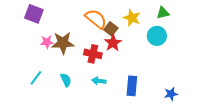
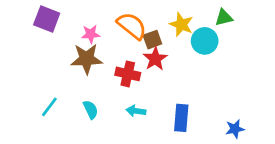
brown square: (111, 29) -> (152, 40), turned 32
cyan circle: (157, 36) -> (205, 41), moved
pink star: (47, 42) -> (91, 34), moved

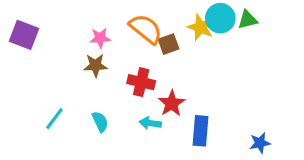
purple square: (47, 19) -> (24, 35), moved
cyan circle: (205, 41) -> (220, 18), moved
brown star: (87, 59) -> (96, 65), size x0.7
red star: (155, 59) -> (172, 103), moved

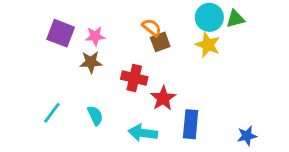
yellow star: (201, 27) -> (208, 45), moved
orange semicircle: (146, 29) -> (152, 27), moved, size x0.6
purple square: (24, 35) -> (61, 33), moved
cyan arrow: (150, 123) -> (143, 133), moved, size x1.4

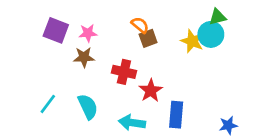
cyan circle: (209, 17) -> (211, 34), moved
cyan semicircle: (95, 116) -> (88, 107), size x1.4

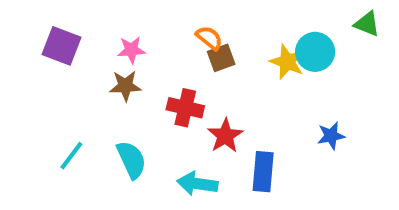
green triangle: (218, 17) -> (367, 24), moved, turned 36
purple square: (56, 30) -> (61, 46), moved
blue star: (228, 125) -> (331, 136), moved

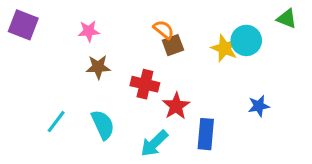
purple square: (61, 46) -> (23, 25), moved
pink star: (131, 50) -> (89, 31), moved
cyan arrow: (197, 184) -> (154, 143), turned -52

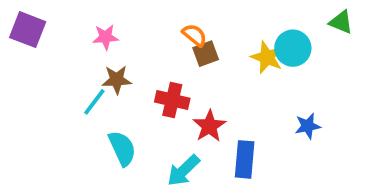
cyan line: (56, 122) -> (94, 102), moved

